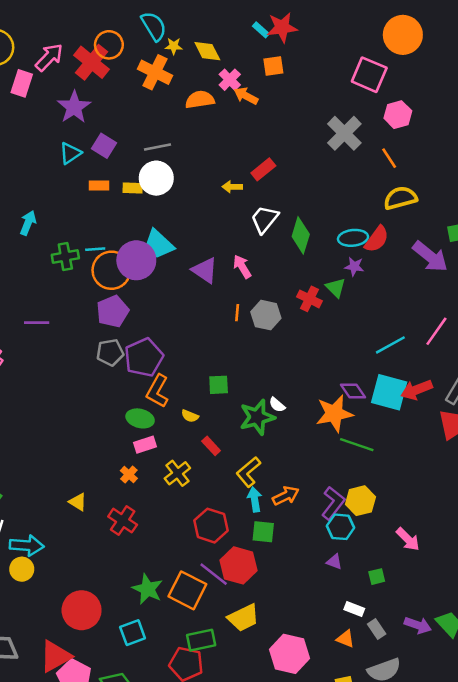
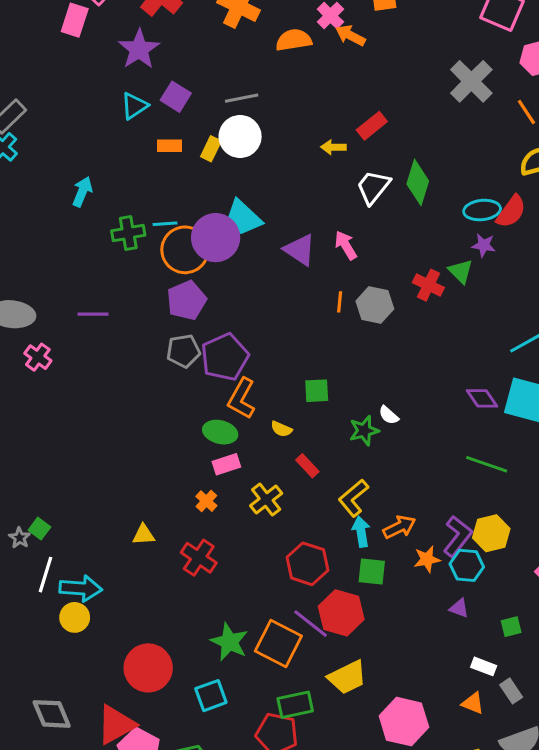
yellow rectangle: (133, 188) -> (211, 149), turned -66
green diamond: (301, 235) -> (418, 182), moved
orange star: (334, 413) -> (427, 559), moved, size x0.6
green star: (257, 417) -> (364, 431), size x0.7
yellow triangle: (78, 502) -> (144, 535), turned -36

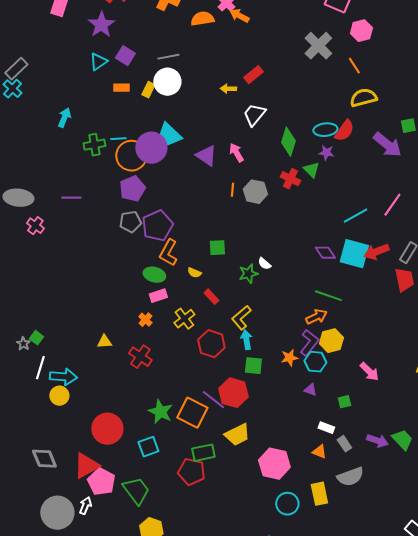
green diamond: (418, 182) -> (288, 142), moved
orange arrow: (399, 527) -> (316, 317), moved
red hexagon: (307, 564) -> (211, 344), moved

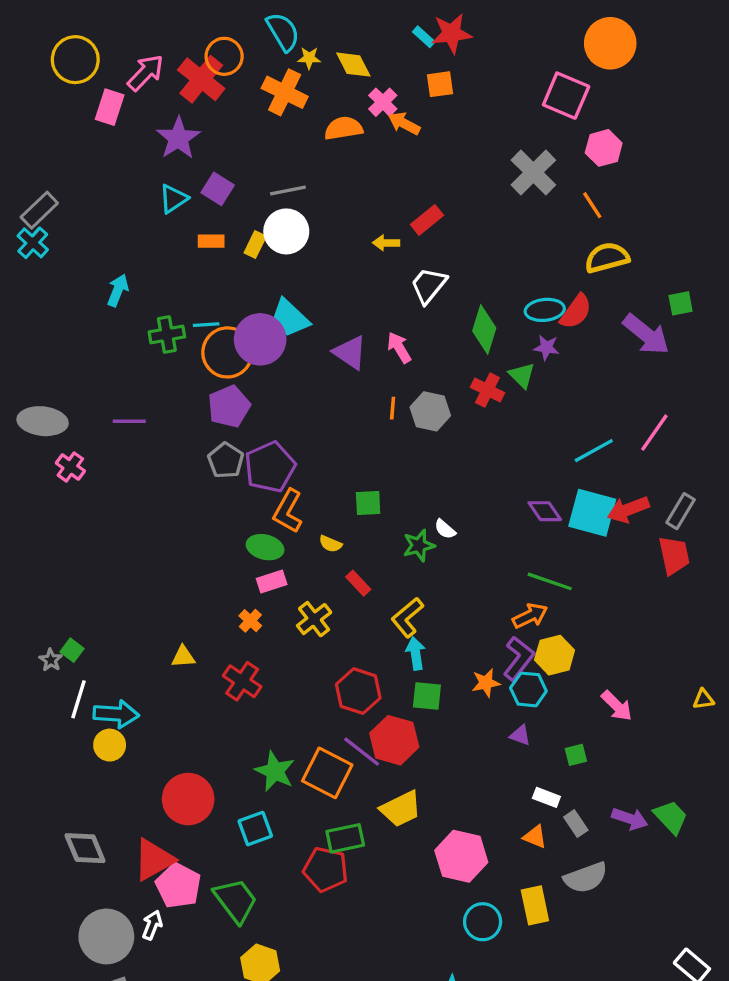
gray pentagon: (130, 222) -> (226, 460), turned -30
red hexagon: (211, 344) -> (358, 691), moved

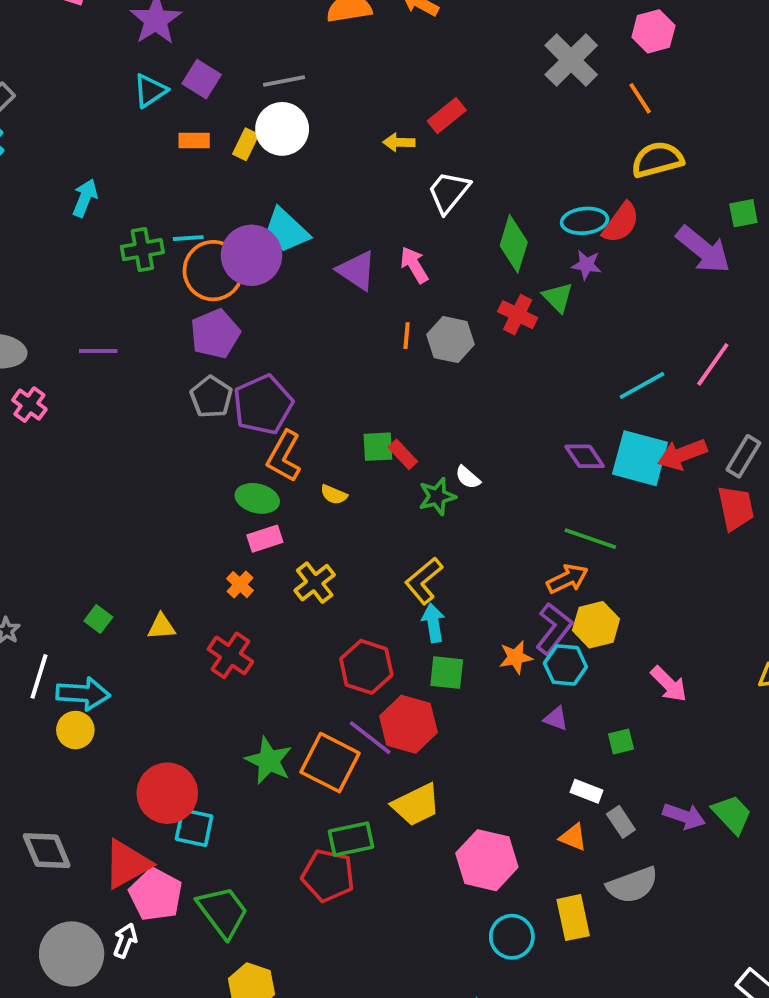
red rectangle: (358, 583) -> (403, 454), moved
green square: (72, 650) -> (98, 619), moved
cyan square: (255, 828) -> (194, 828), moved, turned 32

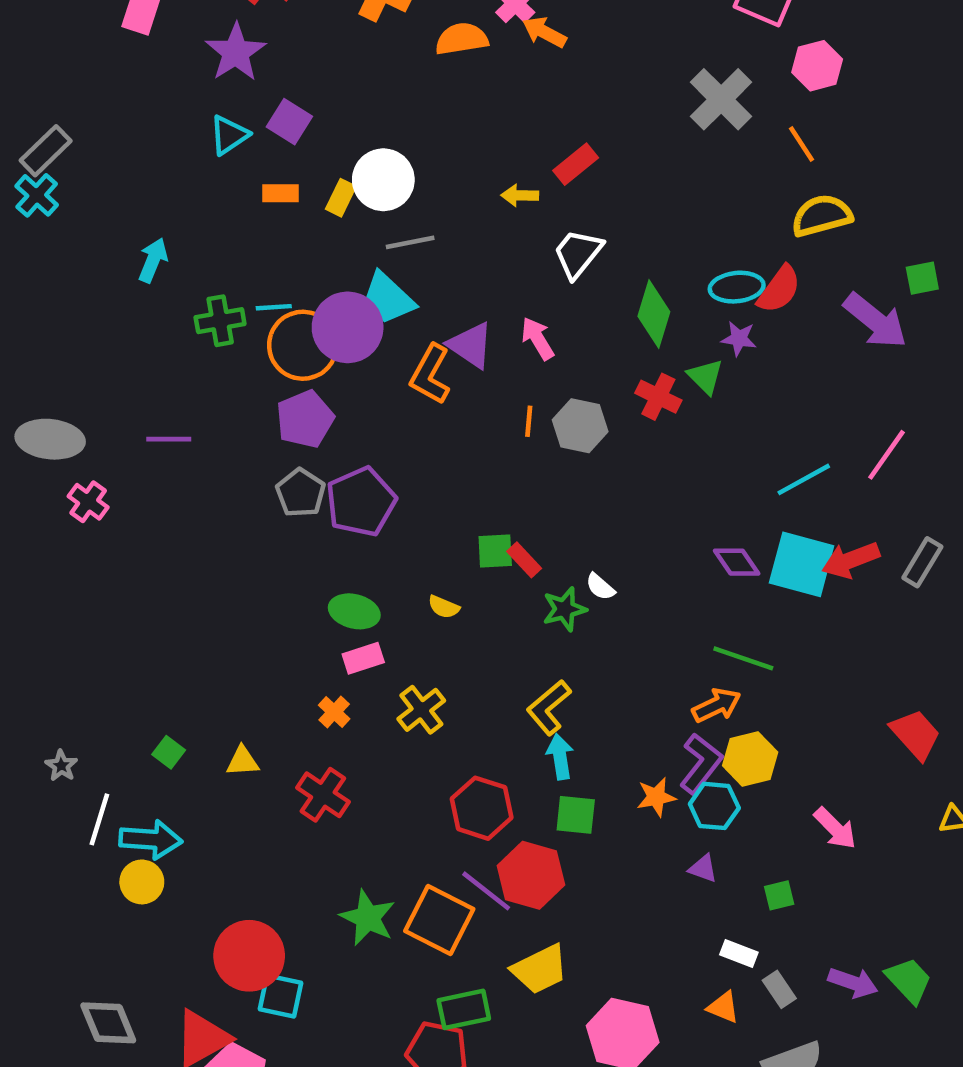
gray line: (284, 81) -> (410, 242), moved
orange L-shape: (284, 456) -> (430, 374), moved
red trapezoid: (736, 508) -> (916, 734), moved, turned -30

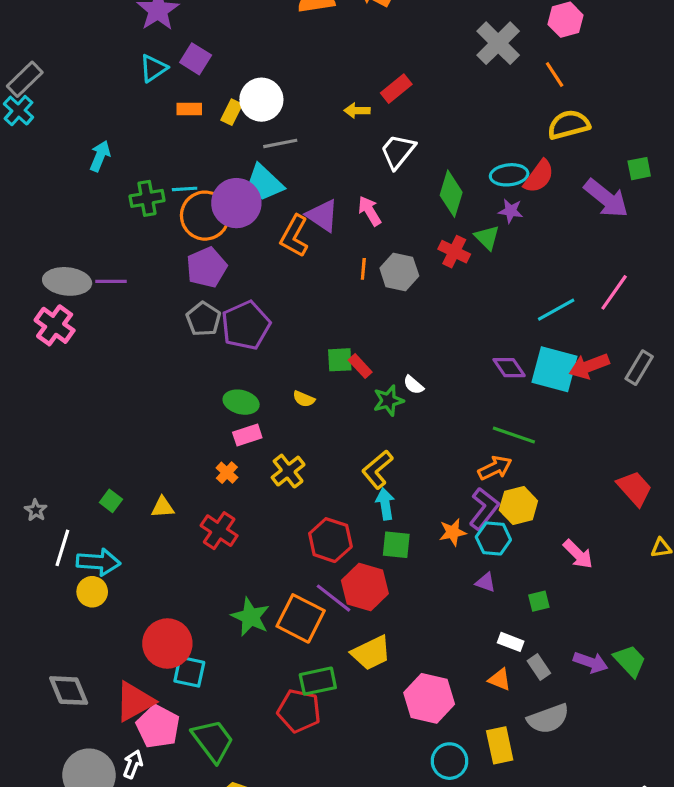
gray ellipse: (50, 439) -> (67, 281), moved
pink cross: (88, 502) -> (55, 325), size x1.4

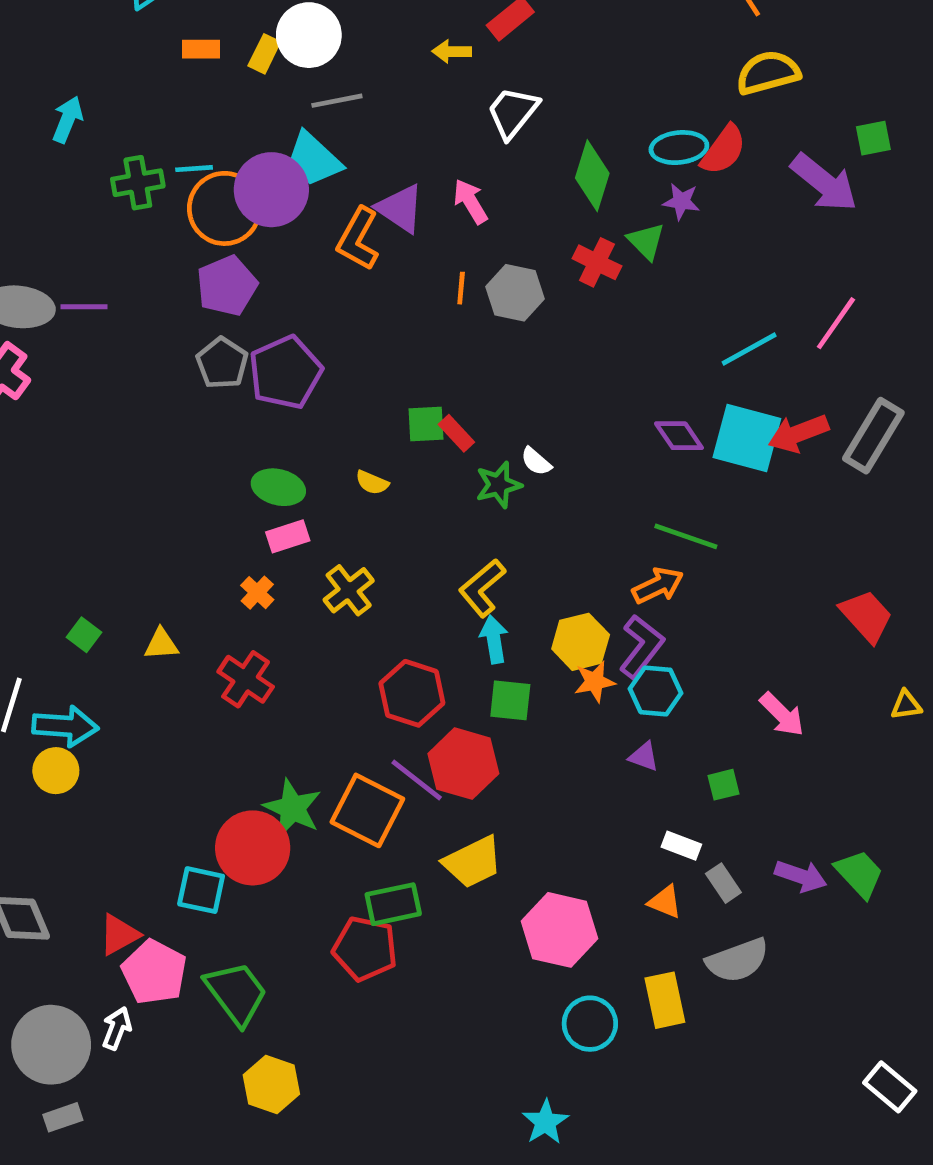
gray rectangle: (639, 368) -> (873, 436), size x1.4
yellow hexagon: (518, 506) -> (581, 642), moved
red circle: (167, 643) -> (253, 848), moved
red triangle: (134, 701) -> (119, 935), size x0.7

